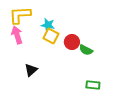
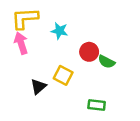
yellow square: (51, 36) -> (63, 75), moved
green rectangle: (93, 85) -> (97, 105), moved

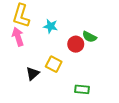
yellow L-shape: (25, 18) -> (21, 16), turned -70
green semicircle: (106, 62) -> (89, 37), moved

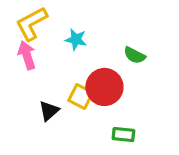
yellow L-shape: (21, 16) -> (32, 24), turned 45
red circle: (76, 44) -> (104, 87), moved, size x1.5

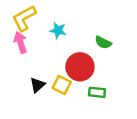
yellow square: (81, 97) -> (62, 85), moved
green rectangle: (123, 135) -> (97, 92), moved

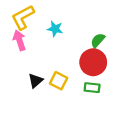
green semicircle: (103, 42) -> (98, 40), turned 105
red circle: (80, 67) -> (93, 62), moved

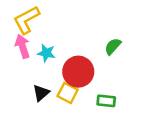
cyan star: (55, 29) -> (46, 53), moved
red circle: (93, 62) -> (78, 72), moved

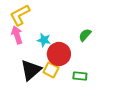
cyan star: (46, 53) -> (44, 40), moved
black triangle: (41, 93) -> (31, 70), size x1.6

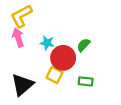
green semicircle: (85, 35) -> (83, 45), moved
black triangle: (31, 70) -> (22, 85), moved

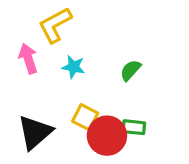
yellow L-shape: (21, 16) -> (55, 25), moved
red circle: (63, 58) -> (107, 136), moved

